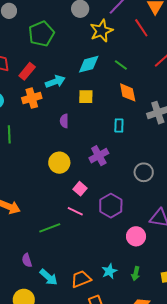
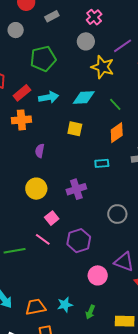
yellow star: (101, 31) -> (103, 67), turned 30
cyan arrow: (55, 82) -> (49, 97), moved
orange diamond: (128, 92) -> (117, 133), turned 55
purple semicircle: (64, 121) -> (40, 151), moved
cyan rectangle: (119, 125) -> (102, 163), turned 72

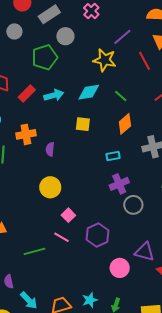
gray rectangle: (52, 16) -> (49, 14), size x1.5
gray circle: (86, 41) -> (65, 36), moved
orange cross: (21, 120) -> (26, 134), moved
purple cross: (76, 189) -> (119, 184), moved

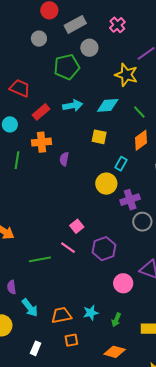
red rectangle: (27, 93) -> (41, 112), moved
cyan rectangle: (113, 156) -> (121, 164), moved, turned -56
yellow circle: (50, 187) -> (106, 184), moved

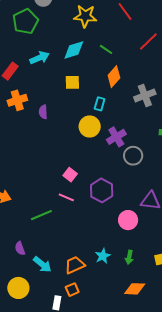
orange square: (71, 340) -> (72, 290), moved

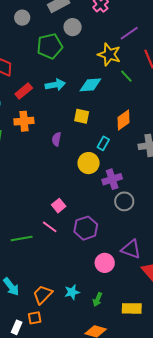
green line: (106, 49) -> (126, 76), moved
purple semicircle: (43, 112) -> (57, 139), moved
orange trapezoid: (75, 265) -> (43, 295), turned -35

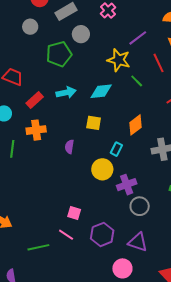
pink square: (59, 206) -> (74, 213), turned -32
purple triangle: (131, 249) -> (138, 242), moved

